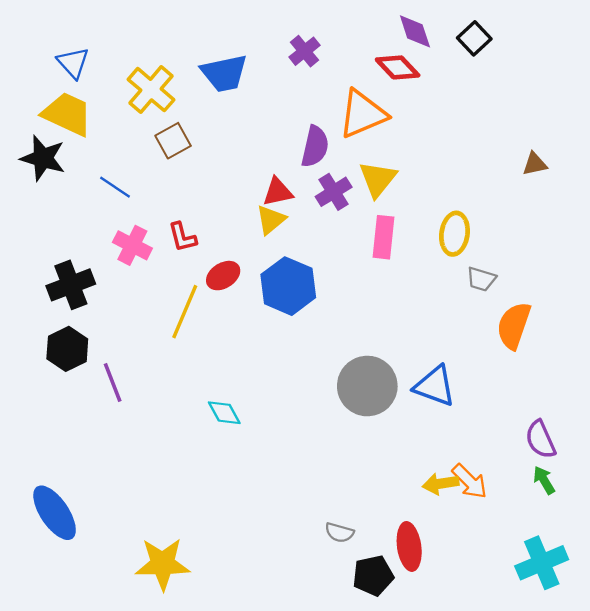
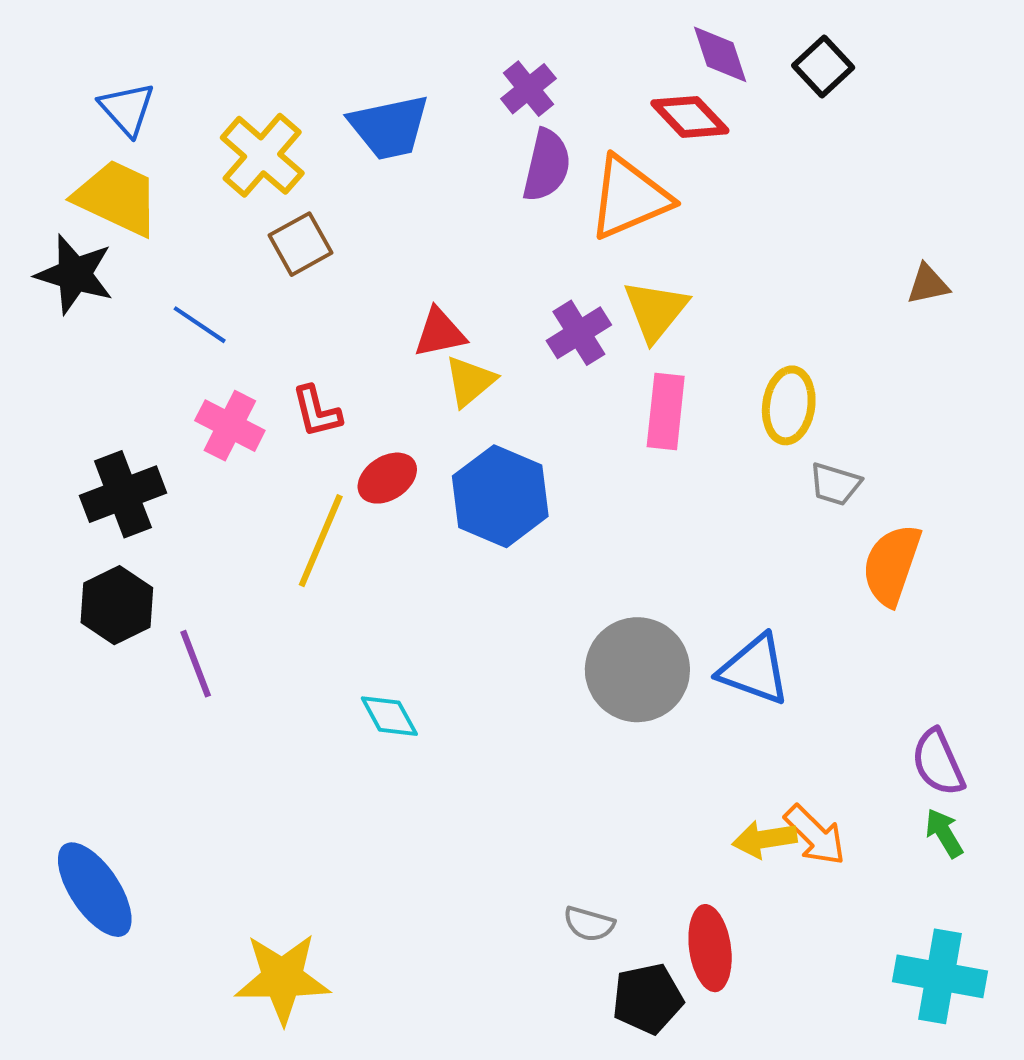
purple semicircle: (315, 147) -> (547, 165), moved
red triangle: (278, 192) -> (440, 333), moved
cyan cross: (542, 563) -> (940, 976), turned 33

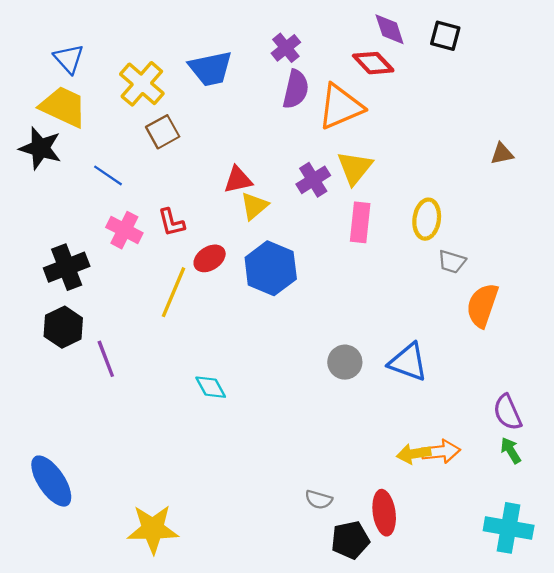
black square: (823, 67) -> (445, 36), turned -32
gray circle: (637, 670) -> (345, 362), size x0.6
orange arrow: (815, 835) -> (441, 452), turned -51

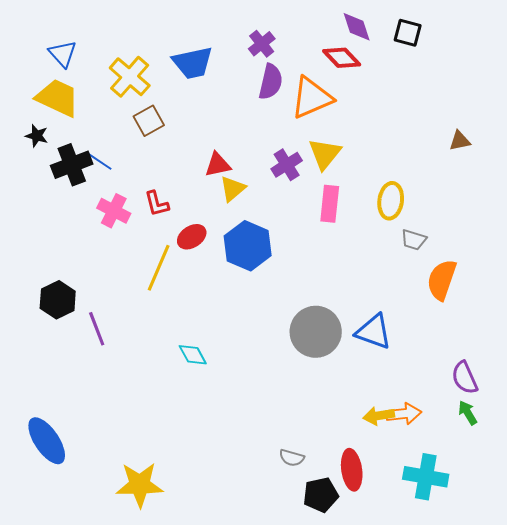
black star: (40, 148) -> (37, 136), size x0.6
black cross: (67, 267) -> (72, 165), moved
gray circle: (345, 362) -> (316, 332), size x1.6
cyan cross: (509, 528) -> (426, 477), moved

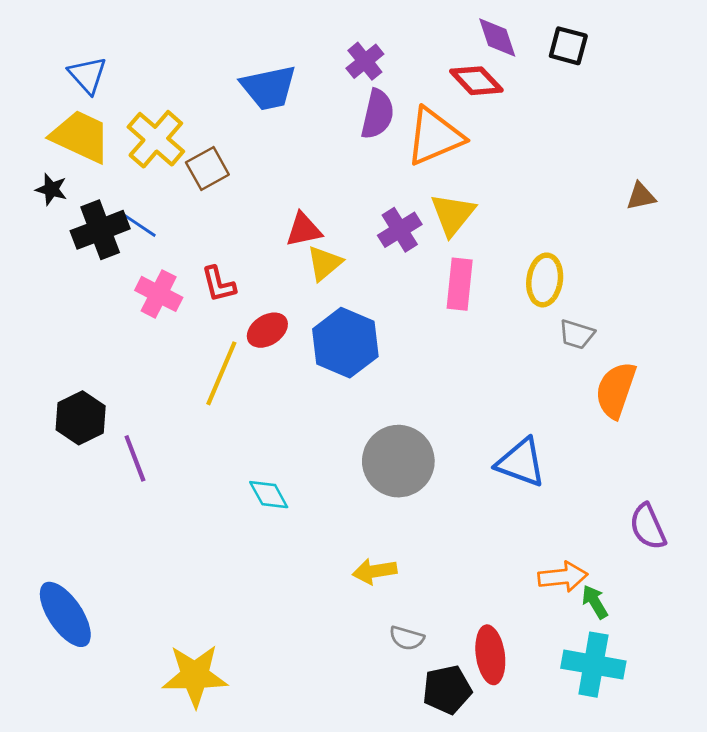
yellow cross: (130, 77) -> (156, 139), moved
gray circle: (316, 332) -> (398, 461), moved
green arrow: (468, 413) -> (595, 602), moved
yellow arrow: (379, 416) -> (375, 571), moved

